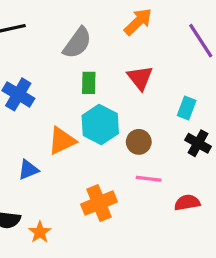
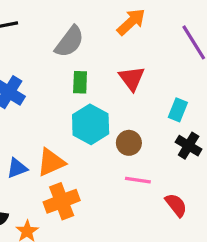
orange triangle: (62, 141) -> (51, 162), moved
orange cross: (99, 203) -> (62, 201), moved
red semicircle: (187, 203) -> (176, 205), turned 60

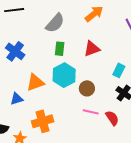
red triangle: (132, 78) -> (92, 49), turned 42
orange triangle: (51, 162) -> (35, 82), moved
red semicircle: (176, 205) -> (112, 118), moved

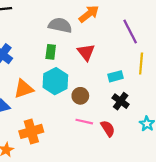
gray semicircle: (55, 23) -> (60, 25), moved, turned -120
red triangle: (92, 49) -> (86, 52), turned -48
cyan rectangle: (119, 70) -> (115, 76), turned 48

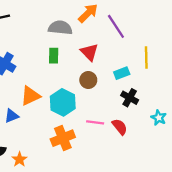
purple line: (130, 31) -> (116, 26), moved
cyan hexagon: (55, 81) -> (63, 102), moved
brown circle: (80, 96) -> (88, 80), moved
orange cross: (31, 131) -> (63, 138), moved

